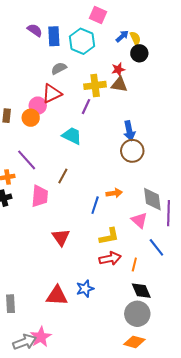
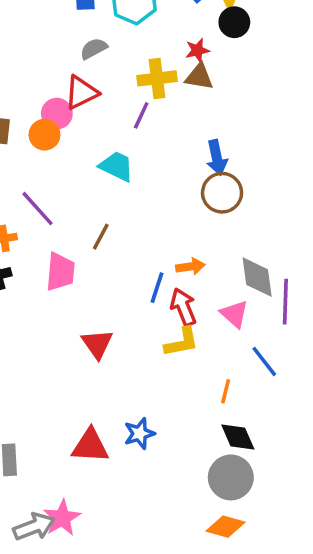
red arrow: (110, 258) -> (183, 307), moved, turned -100

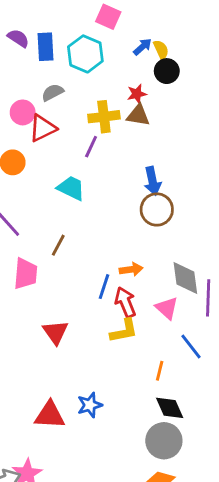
pink circle: (57, 114) -> (23, 112), moved

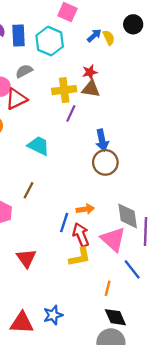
black circle: (167, 71) -> (133, 24), moved
purple line: (91, 147) -> (71, 113), moved
pink triangle: (167, 308) -> (113, 239), size x1.4

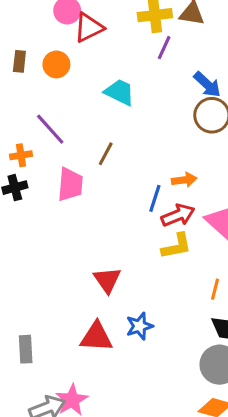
blue arrow: (102, 140) -> (207, 84), turned -35
red arrow: (81, 235) -> (178, 215), turned 90
red triangle: (26, 258) -> (107, 280), moved

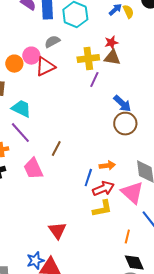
orange circle: (56, 64) -> (14, 64), moved
cyan trapezoid: (120, 92) -> (21, 109), moved
pink trapezoid: (70, 185) -> (33, 169), turned 150
blue star: (140, 326) -> (35, 261), moved

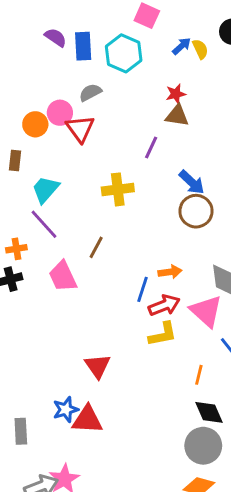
yellow cross: (88, 59) -> (118, 189), moved
red triangle: (45, 67) -> (80, 129), turned -40
cyan trapezoid: (21, 109) -> (45, 189), turned -75

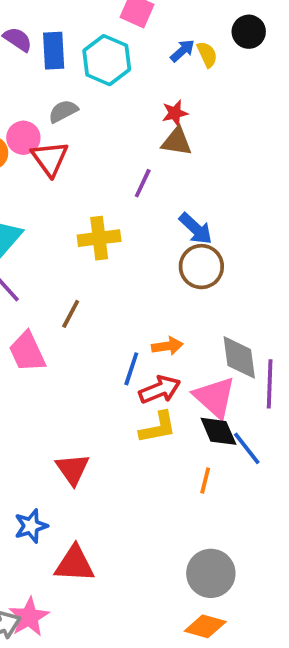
black diamond: (209, 412) -> (218, 431), moved
red triangle: (87, 420) -> (74, 564), moved

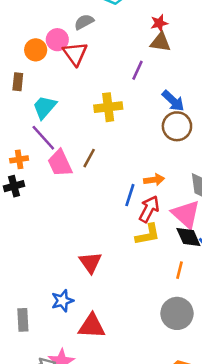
pink trapezoid: (27, 352) -> (60, 163), moved
red arrow: (160, 390) -> (149, 209), turned -40
gray circle: (211, 573) -> (177, 313), moved

